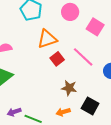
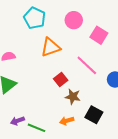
red square: (57, 59) -> (61, 80), moved

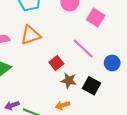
orange triangle: (51, 47) -> (31, 35), moved
black square: (94, 115) -> (91, 86), moved

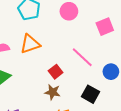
pink square: (96, 18) -> (105, 27), moved, turned 36
brown star: (69, 81) -> (53, 92), moved

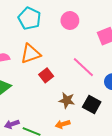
red square: (56, 72) -> (46, 75), moved
brown star: (53, 92) -> (67, 100), moved

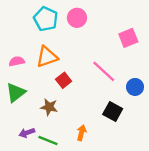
pink circle: (70, 21) -> (77, 18), moved
brown star: (67, 100) -> (49, 107), moved
orange arrow: (63, 124) -> (81, 133), turned 120

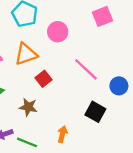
pink circle: (77, 18) -> (58, 32), moved
pink square: (128, 38) -> (102, 16), moved

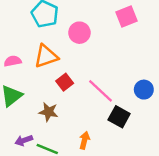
pink line: (86, 69) -> (101, 91), moved

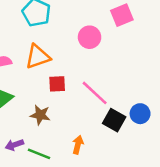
pink circle: (79, 33) -> (90, 37), moved
red square: (65, 82) -> (57, 84), turned 35
blue circle: (144, 90) -> (140, 114), moved

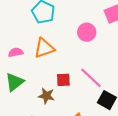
red square: (57, 84) -> (63, 80), moved

